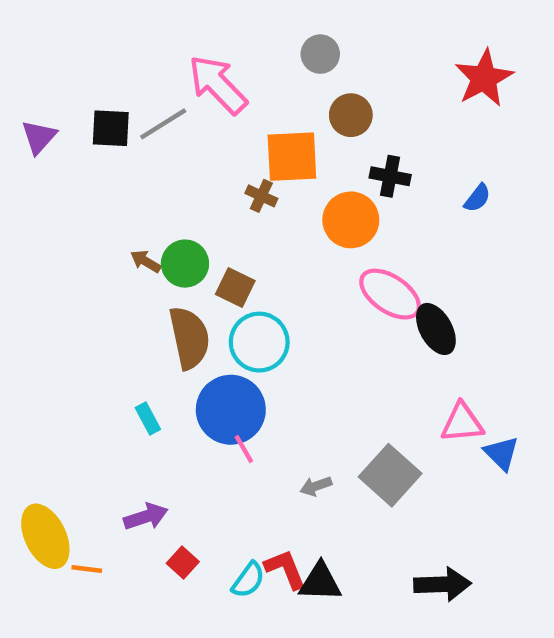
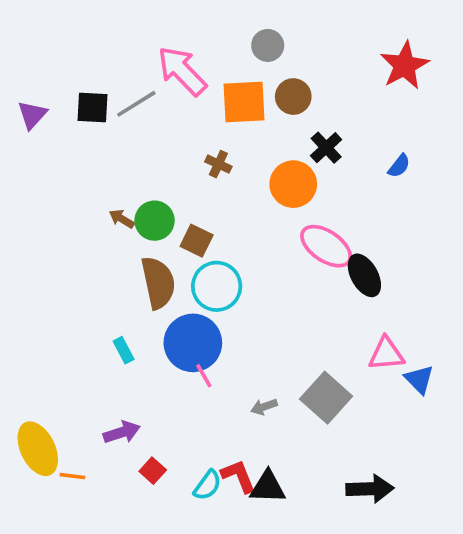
orange square: (292, 157) -> (244, 102), moved
black cross: (390, 176) -> (326, 148), turned 36

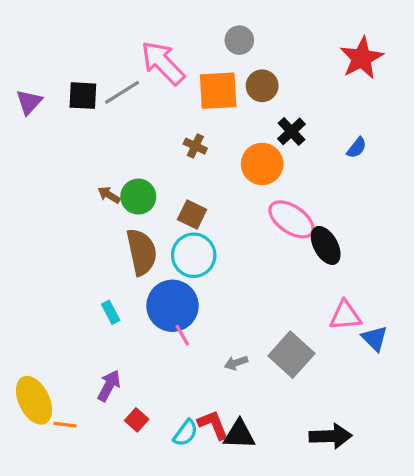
brown square: (197, 241) -> (192, 215), moved
purple arrow: (122, 432) -> (109, 386), turned -44

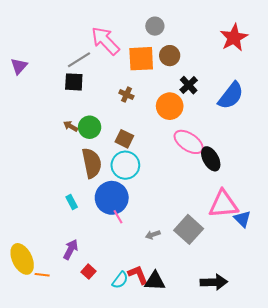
black square: (83, 96) -> (74, 82), moved
blue semicircle: (357, 148) -> (231, 96), size x2.0
pink triangle: (345, 316) -> (223, 204), size x1.4

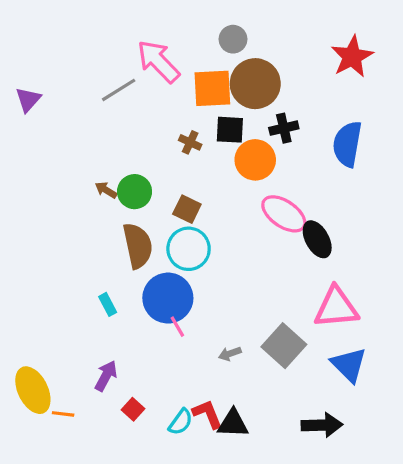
brown circle: (170, 56) -> (255, 84), size x1.6
black square: (74, 82) -> (230, 130), moved
black cross: (189, 85) -> (284, 128), turned 30
blue semicircle: (231, 96) -> (347, 144), turned 152
blue triangle: (242, 219) -> (349, 365), moved, size x1.4

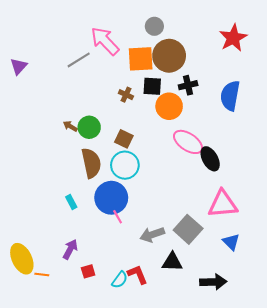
gray arrow: (230, 354) -> (152, 235), size x1.6
blue triangle: (349, 365) -> (231, 242), size x0.7
red square: (133, 409) -> (88, 271), turned 32
black triangle: (233, 423) -> (172, 262), moved

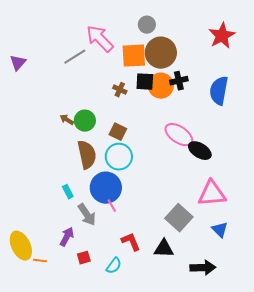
orange circle: (169, 106) -> (161, 86), moved
black ellipse: (210, 159) -> (200, 151), turned -30
gray arrow: (152, 235) -> (87, 215), moved, turned -105
red L-shape: (138, 275) -> (131, 242), moved

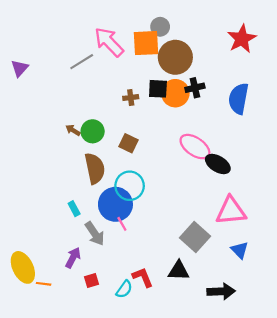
orange square: (134, 56) -> (146, 43), moved
brown cross: (120, 90) -> (131, 98), turned -32
cyan circle: (119, 157) -> (130, 186), moved
red L-shape: (131, 242) -> (143, 277), moved

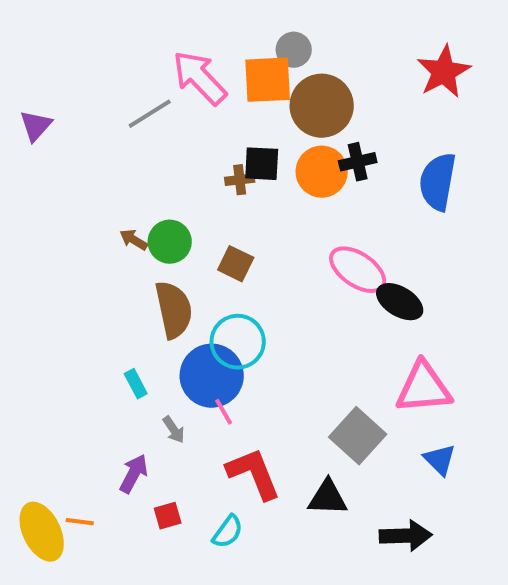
black square: (158, 89) -> (262, 164), moved
gray arrow: (95, 234) -> (174, 430), size x0.6
yellow ellipse: (23, 267) -> (42, 532), moved
red L-shape: (143, 277) -> (254, 474), moved, size x1.4

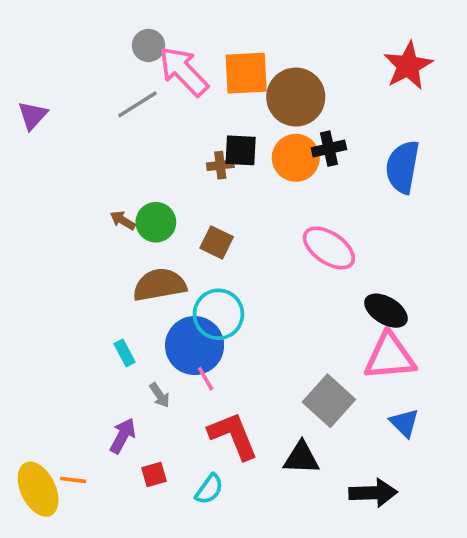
gray circle: (294, 50) -> (149, 45), moved
black ellipse: (400, 302) -> (386, 311), moved
brown semicircle: (174, 310) -> (160, 285), turned -88

